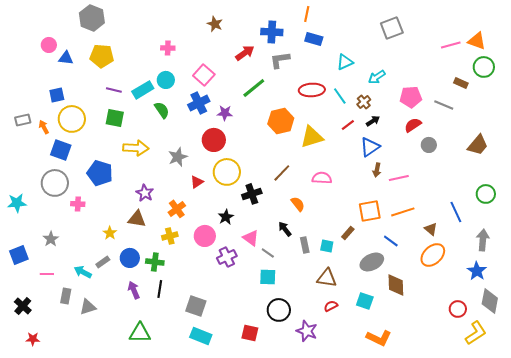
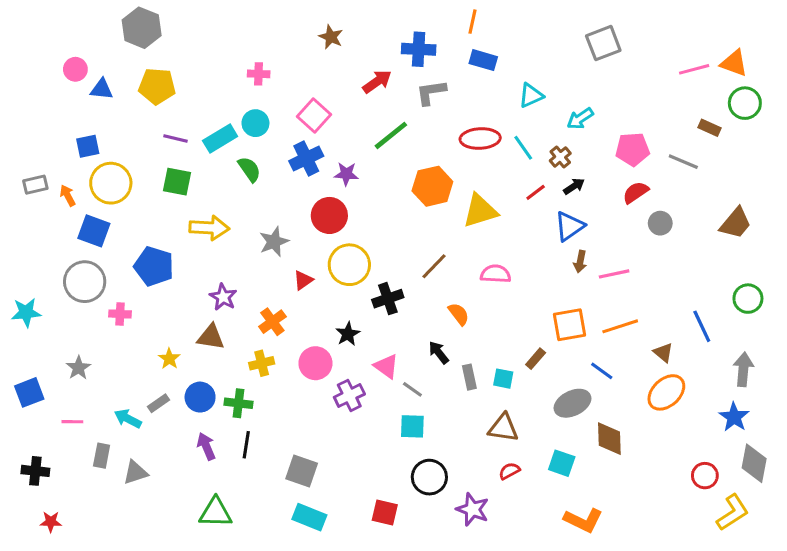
black cross: (23, 306) -> (35, 471), turned -36

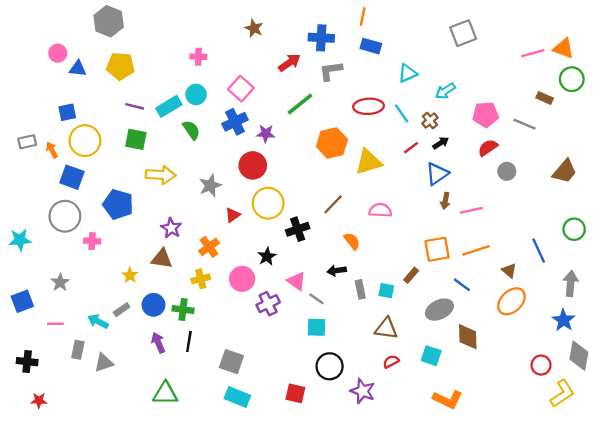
black arrow: (439, 352) -> (337, 271), turned -60

